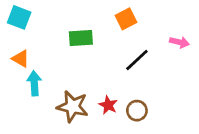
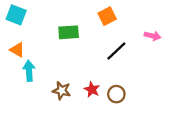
brown star: (73, 106) -> (62, 91), size x0.7

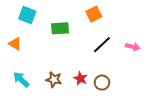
cyan square: (16, 15) -> (27, 15), moved
pink arrow: (152, 36) -> (133, 47), moved
cyan arrow: (29, 71) -> (21, 80), moved, turned -42

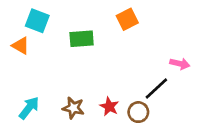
orange triangle: (15, 44) -> (21, 46), moved
black line: (102, 45) -> (156, 89), moved
cyan arrow: (21, 80) -> (29, 108), turned 84

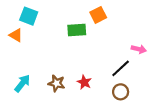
green rectangle: (82, 39) -> (77, 30), moved
brown circle: (138, 112) -> (121, 92), moved

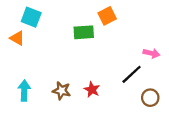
cyan arrow: (22, 83) -> (24, 91), turned -36
brown circle: (121, 92) -> (150, 98), moved

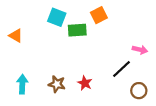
cyan square: (31, 17) -> (57, 17), moved

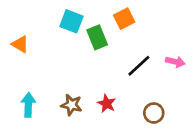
green rectangle: (77, 30) -> (97, 37), turned 72
black line: (122, 69) -> (139, 66), moved
brown circle: (139, 91) -> (154, 113), moved

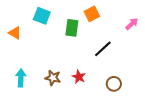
cyan square: (71, 21) -> (42, 16), moved
green rectangle: (97, 37) -> (72, 28), turned 30
pink arrow: (175, 62) -> (132, 24), moved, turned -56

